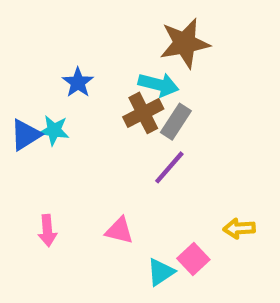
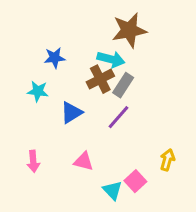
blue star: (78, 82) -> (55, 58), turned 30
blue triangle: (26, 135) -> (71, 113), moved
yellow arrow: (239, 228) -> (167, 160), turned 110
cyan triangle: (161, 272) -> (112, 190), turned -40

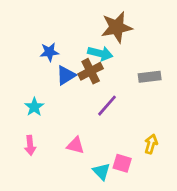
gray rectangle: (123, 85) -> (150, 77), moved, turned 50
cyan star: (38, 91) -> (34, 107), moved, turned 30
blue triangle: (71, 113) -> (66, 75), moved
pink square: (135, 181) -> (122, 163), turned -30

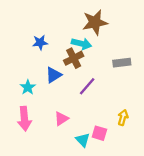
blue triangle: (66, 75) -> (54, 75), moved
pink arrow: (30, 145) -> (24, 119), size x1.5
pink triangle: (75, 145) -> (61, 119), turned -48

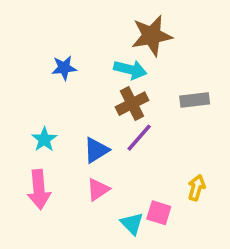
brown cross: (74, 58) -> (132, 104), moved
blue triangle: (54, 75) -> (96, 150), moved

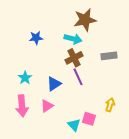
purple line: (139, 138) -> (78, 77), turned -66
pink triangle: (98, 189) -> (47, 106), moved

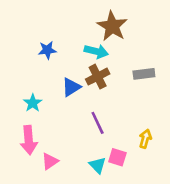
brown star: (85, 20) -> (112, 26), turned -30
purple line: (78, 77) -> (98, 123), moved
blue triangle: (54, 84) -> (71, 87), moved
pink triangle: (47, 106) -> (50, 161), moved

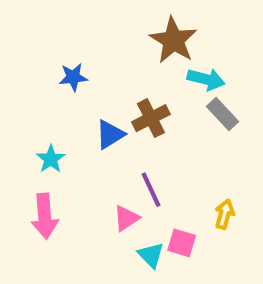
cyan arrow: (96, 51) -> (206, 79), moved
gray rectangle: (144, 74) -> (222, 114), turned 54
pink triangle: (50, 161) -> (126, 218), moved

